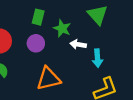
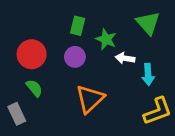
orange triangle: (48, 79) -> (90, 99), turned -30

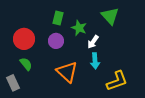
white arrow: (125, 58) -> (93, 42), turned -64
cyan arrow: (148, 75) -> (95, 61), moved
orange triangle: (90, 99) -> (67, 72), turned -35

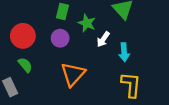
cyan arrow: (95, 61) -> (124, 52), moved
orange triangle: (67, 72) -> (73, 74), turned 30
yellow L-shape: (117, 81) -> (131, 85), turned -65

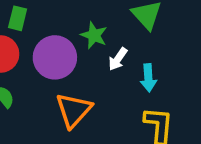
green rectangle: (62, 11) -> (18, 18), moved
purple circle: (60, 38) -> (55, 57), size x1.6

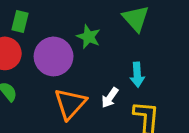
white arrow: (118, 59) -> (110, 98), moved

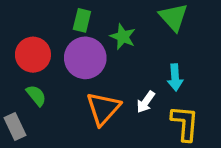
green rectangle: (20, 21) -> (82, 20), moved

